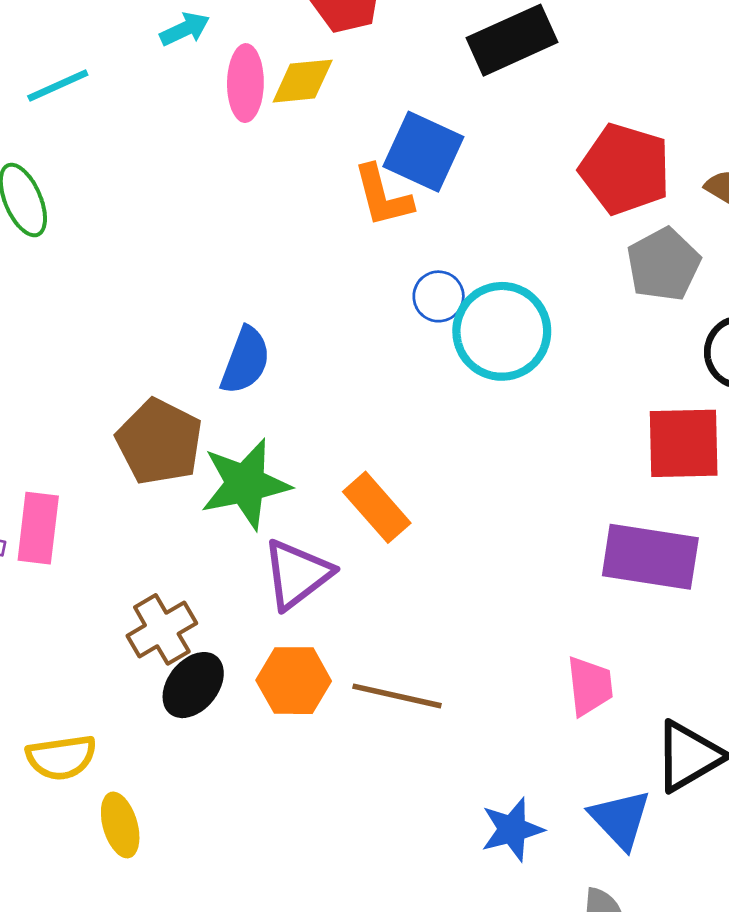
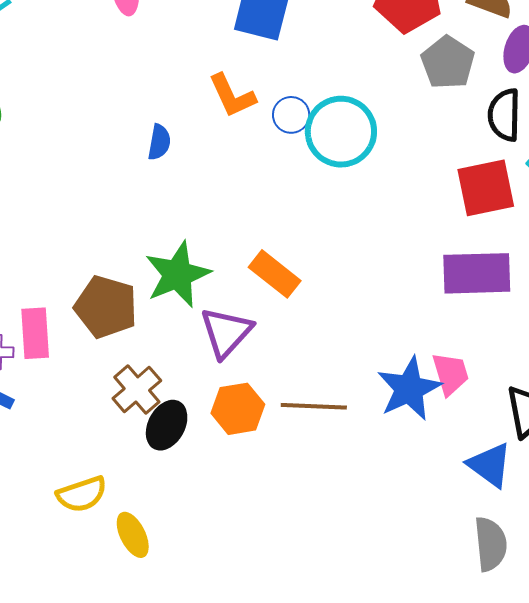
orange L-shape: (383, 196) -> (232, 96), moved
blue semicircle: (245, 361) -> (159, 142), moved, size x0.7
brown pentagon: (159, 442) -> (106, 307), moved
blue star: (512, 829) -> (409, 389), moved, size x1.4

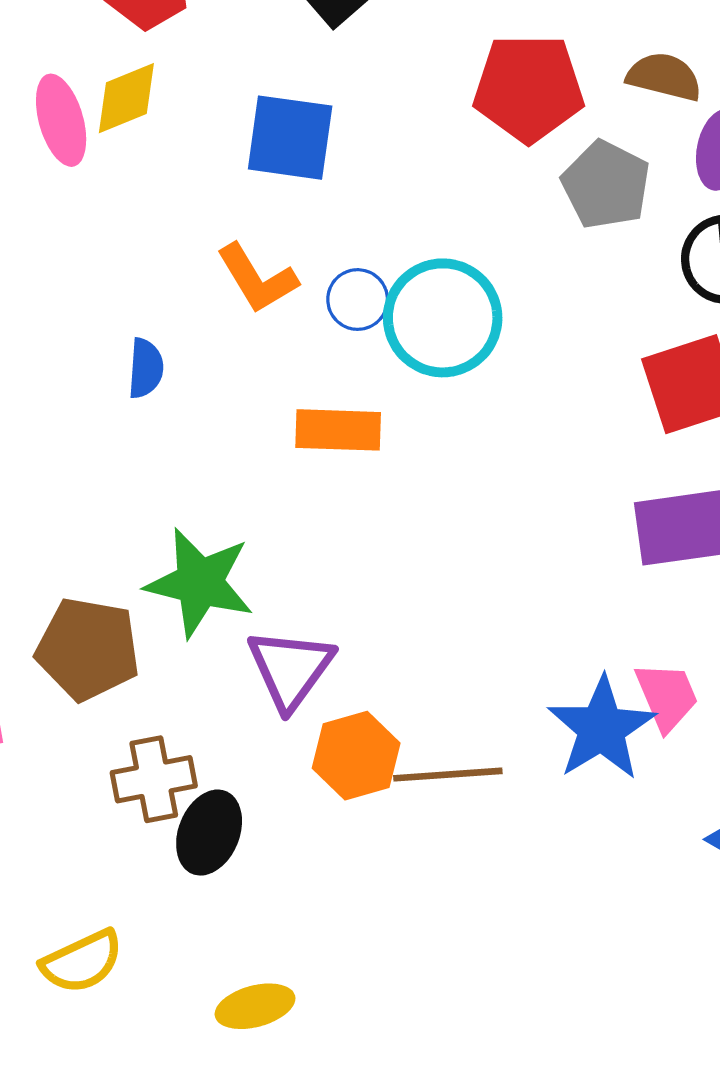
green star: (177, 274) -> (200, 583), turned -30
orange rectangle: (275, 274) -> (338, 430), moved, turned -30
brown cross: (137, 390) -> (154, 779), turned 36
orange hexagon: (238, 409) -> (356, 756), moved
yellow ellipse: (133, 535) -> (255, 1006), moved, turned -72

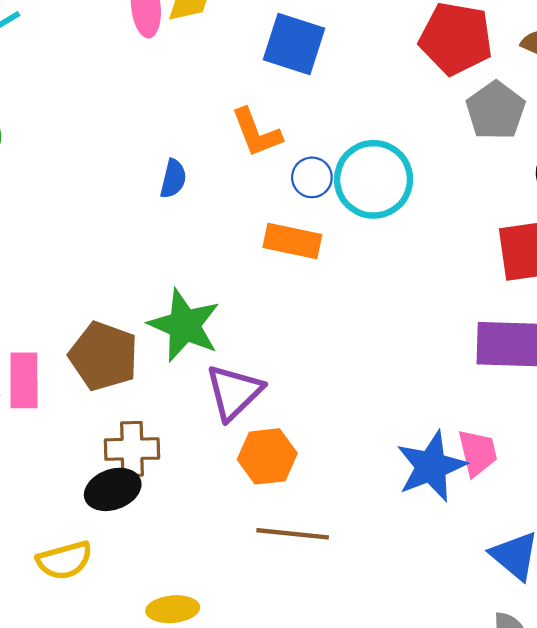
blue circle: (358, 300) -> (312, 177), moved
brown line: (448, 775) -> (293, 534), moved
black ellipse: (209, 833) -> (113, 489), moved, turned 38

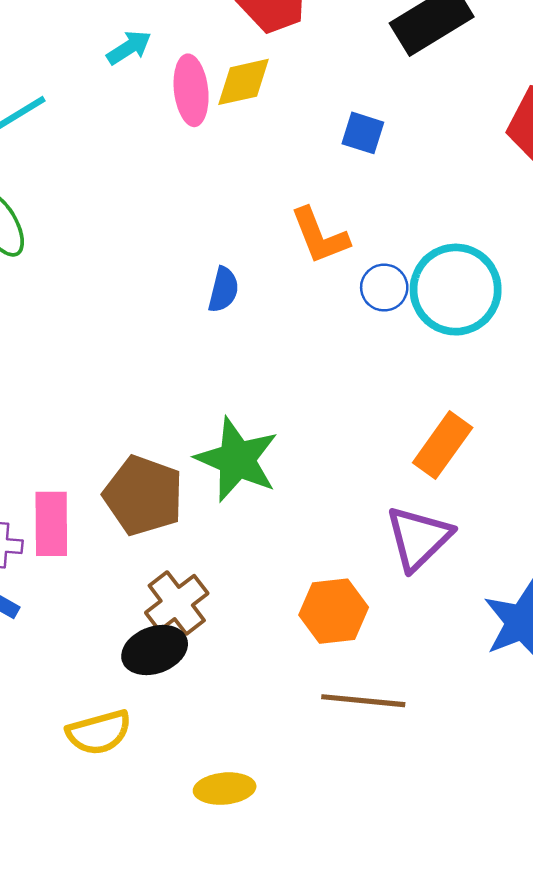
blue square: (294, 44) -> (363, 133), size x0.6
orange rectangle: (292, 241) -> (443, 445), moved, turned -66
purple triangle: (234, 392) -> (419, 538), moved
brown cross: (132, 449) -> (177, 603), turned -36

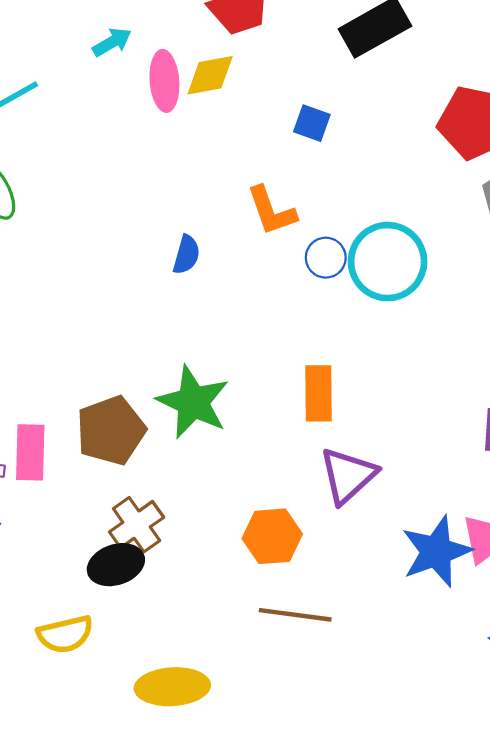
orange rectangle: (443, 445) -> (318, 393), moved, turned -38
brown pentagon: (143, 496) -> (111, 430), turned 30
yellow ellipse: (225, 789) -> (172, 687), size x1.4

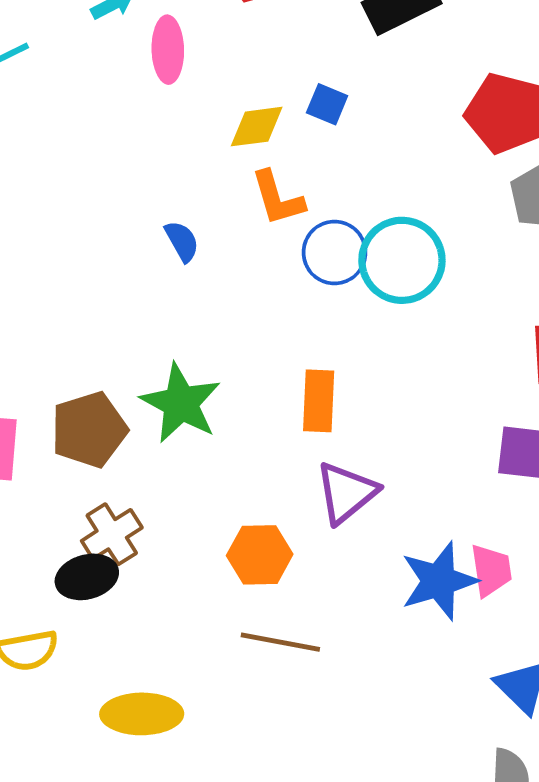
yellow diamond: (210, 75) -> (257, 127), moved
blue semicircle: (186, 255) -> (182, 241), turned -48
blue circle: (326, 258) -> (334, 252), size x1.4

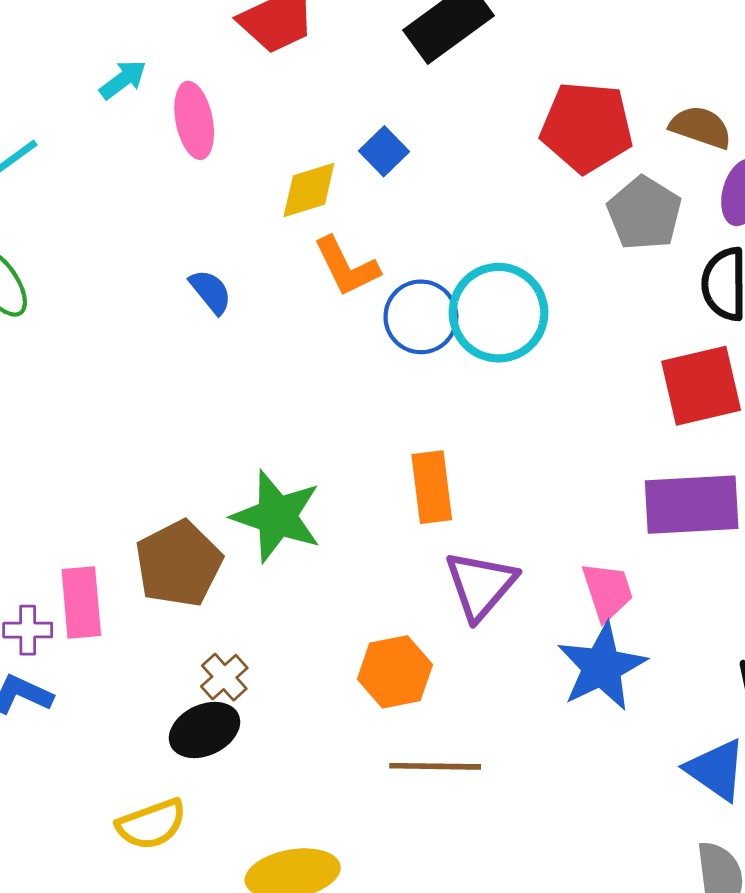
blue square: (327, 104) -> (384, 151), turned 33
blue semicircle: (182, 241) -> (211, 292), moved
brown cross: (112, 534) -> (224, 677), size x0.7
pink trapezoid: (491, 570) -> (607, 591), moved

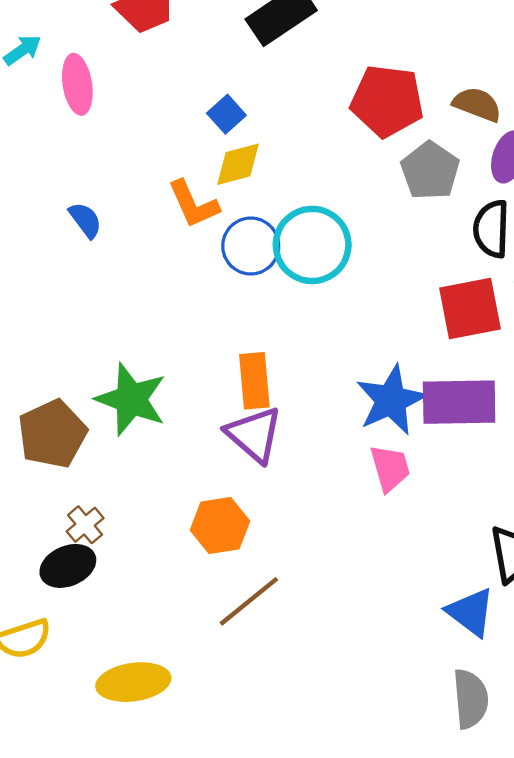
yellow diamond: (309, 190) -> (238, 164), moved
purple triangle: (480, 585) -> (254, 434), moved, turned -32
blue star: (602, 667) -> (391, 400), moved
brown line: (435, 766) -> (249, 601), turned -42

